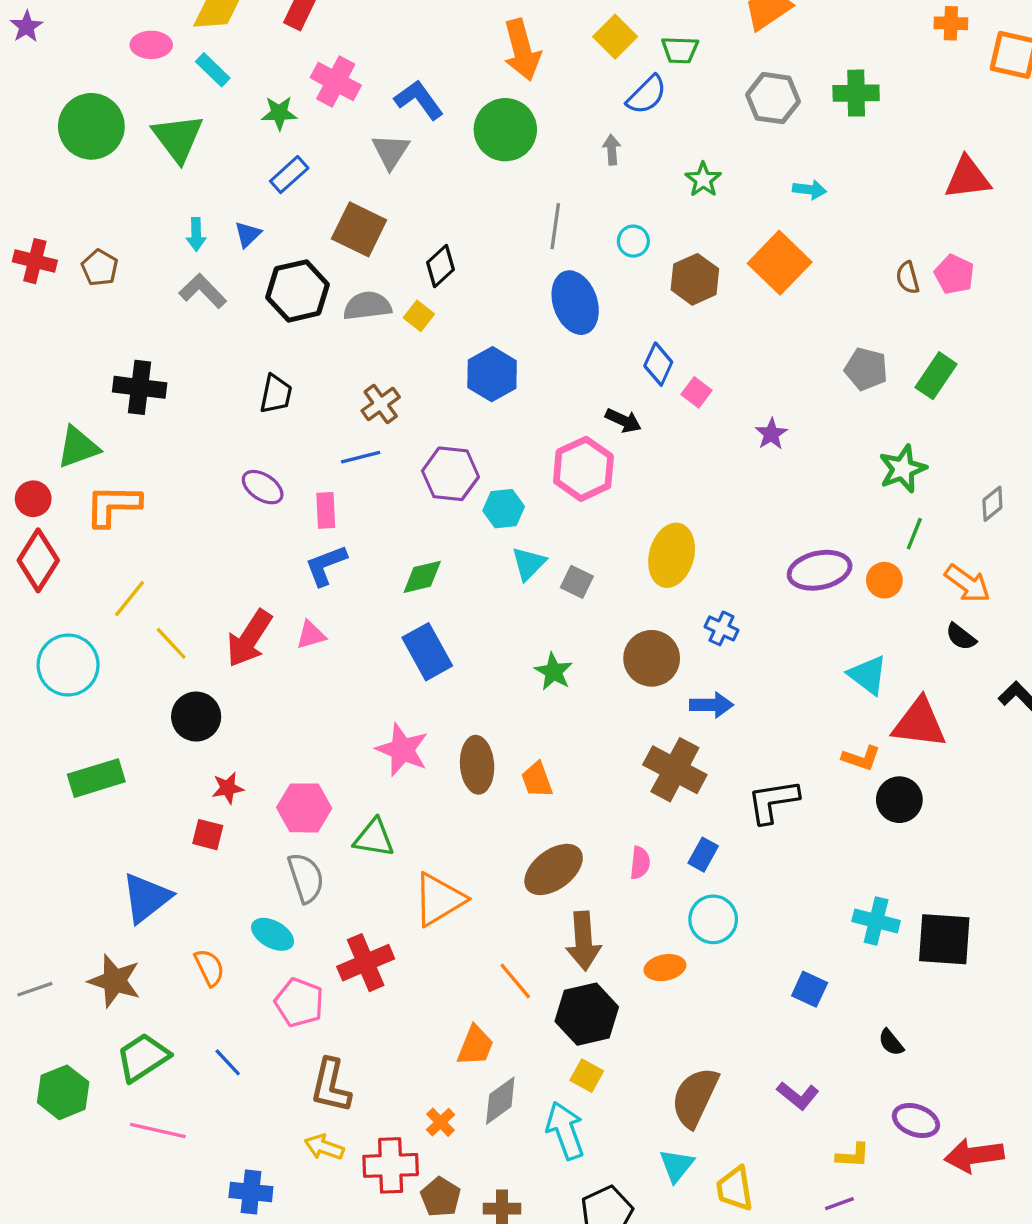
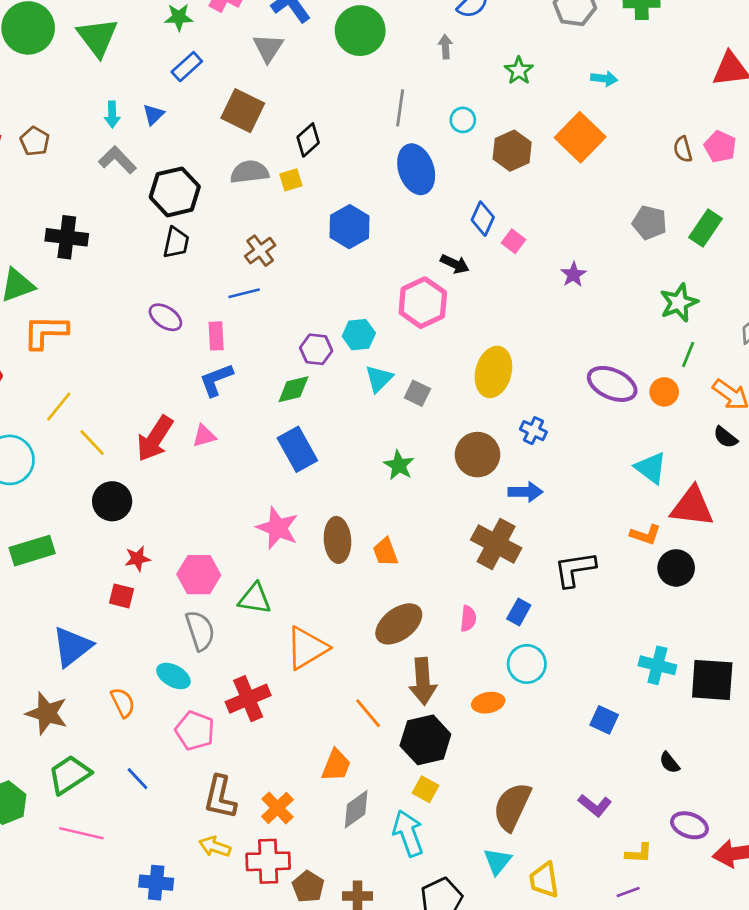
black hexagon: (298, 291) -> (175, 192), moved
yellow square: (419, 316) -> (291, 180), turned 35
purple hexagon: (450, 474) -> (316, 349), moved, size x0.7
purple ellipse: (820, 570) -> (612, 384), turned 36
orange cross: (440, 1122) -> (277, 808), moved, size x1.4

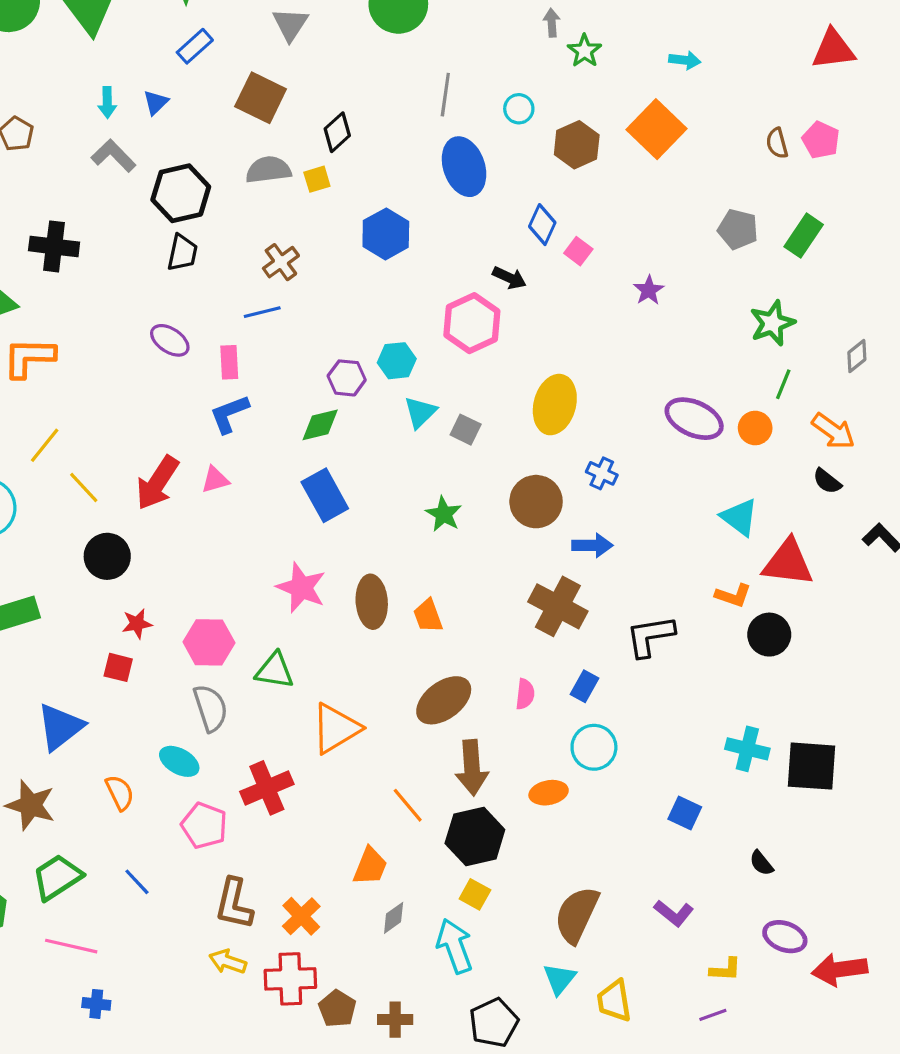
gray arrow: (445, 47) -> (552, 23), moved
gray diamond: (356, 809) -> (394, 918), size x0.7
blue cross: (156, 883) -> (96, 1004), moved, size x0.7

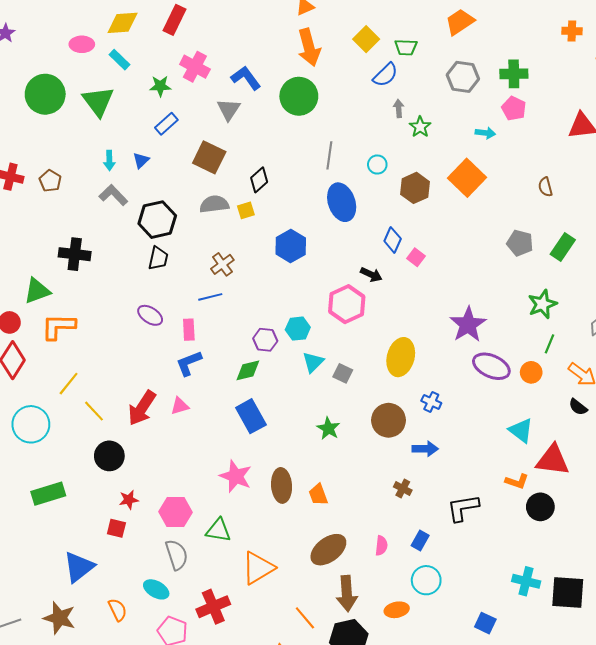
pink pentagon: (821, 140) -> (514, 108), moved
purple star: (649, 290) -> (468, 324), moved, size x1.8
brown cross: (558, 606) -> (403, 489), size x0.5

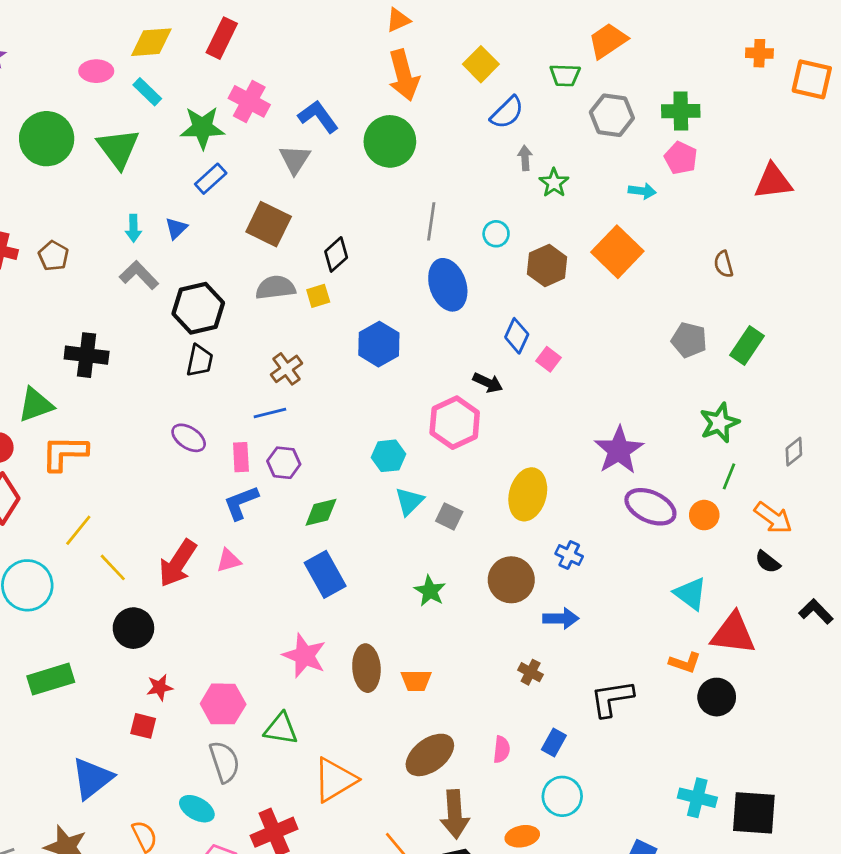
green trapezoid: (406, 47) -> (565, 75), moved
green star: (160, 86) -> (202, 128), size x1.5
purple hexagon: (265, 340) -> (284, 463), moved
orange trapezoid: (318, 495) -> (416, 680), turned -70

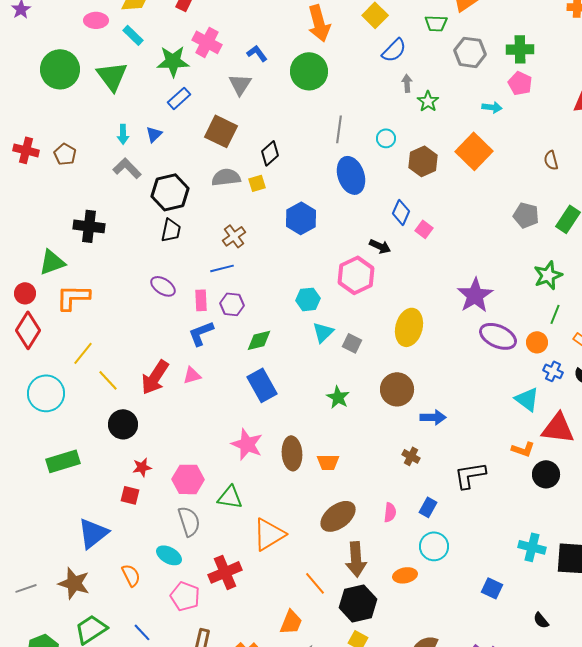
blue L-shape: (318, 117) -> (257, 53), size x0.7
blue cross: (569, 555) -> (553, 371), moved

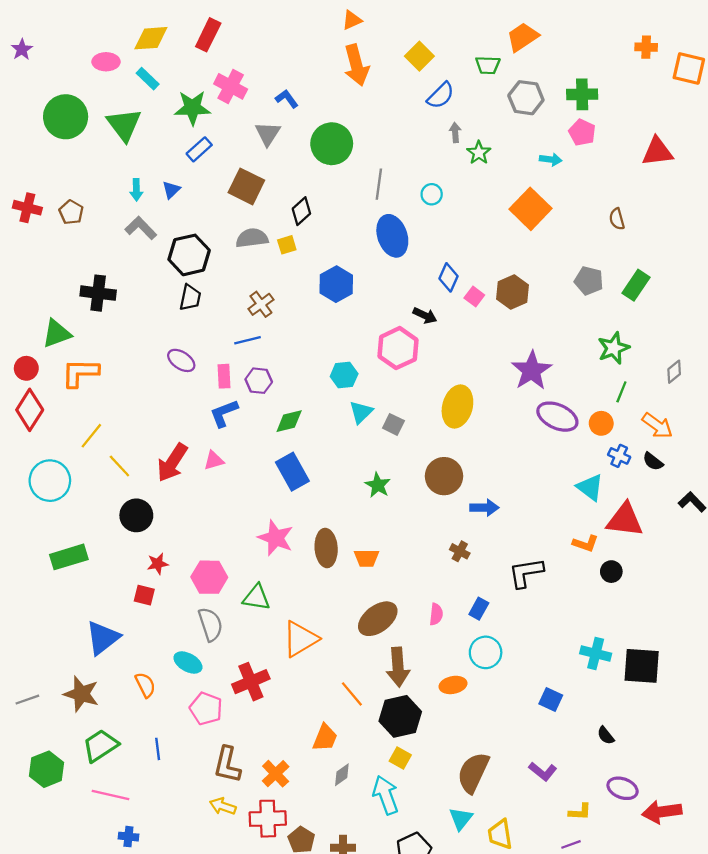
green circle: (309, 71) -> (332, 144), moved
brown hexagon: (423, 161) -> (512, 292), moved
black circle: (546, 474) -> (611, 572), size x0.7
blue line: (142, 632) -> (158, 749), turned 36

